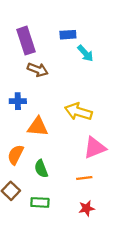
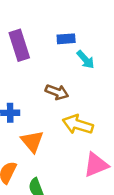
brown arrow: (38, 70) -> (57, 92), moved
orange triangle: (38, 127) -> (32, 141), turned 45

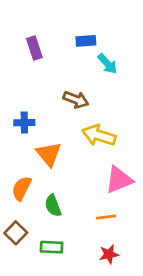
purple rectangle: (19, 45) -> (34, 48), size x0.7

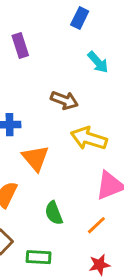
blue rectangle: (86, 41) -> (80, 18), moved, turned -60
green semicircle: (53, 206) -> (54, 213), moved
orange line: (106, 217) -> (96, 225), turned -36

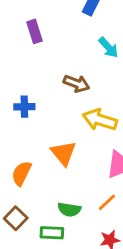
orange triangle: (35, 158) -> (63, 153), moved
green semicircle: (54, 213) -> (69, 210), moved, turned -60

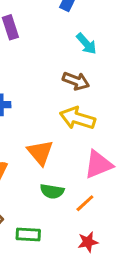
brown arrow: (77, 84) -> (76, 81), moved
green semicircle: (69, 210) -> (52, 191), moved

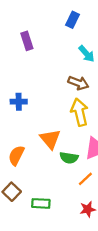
yellow arrow: (77, 118) -> (79, 112), turned 60
green semicircle: (52, 191) -> (69, 158), moved

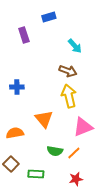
blue rectangle: (72, 20) -> (49, 17), moved, turned 48
orange semicircle: (16, 155) -> (15, 133), turned 54
green semicircle: (69, 158) -> (55, 151), moved

